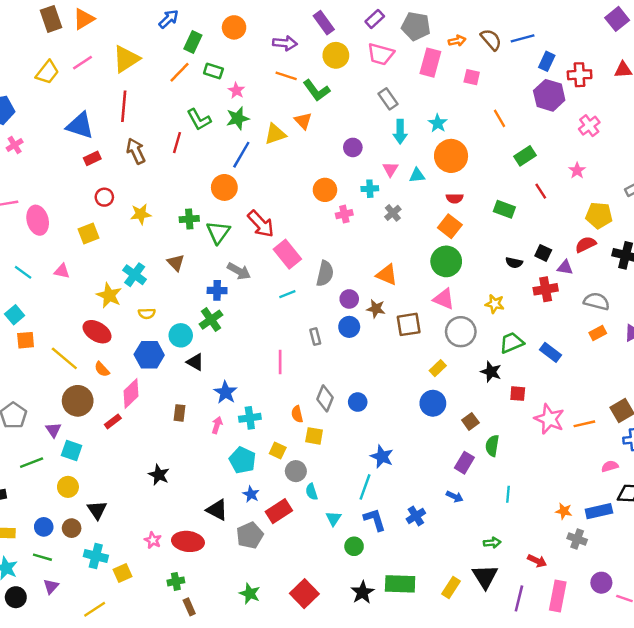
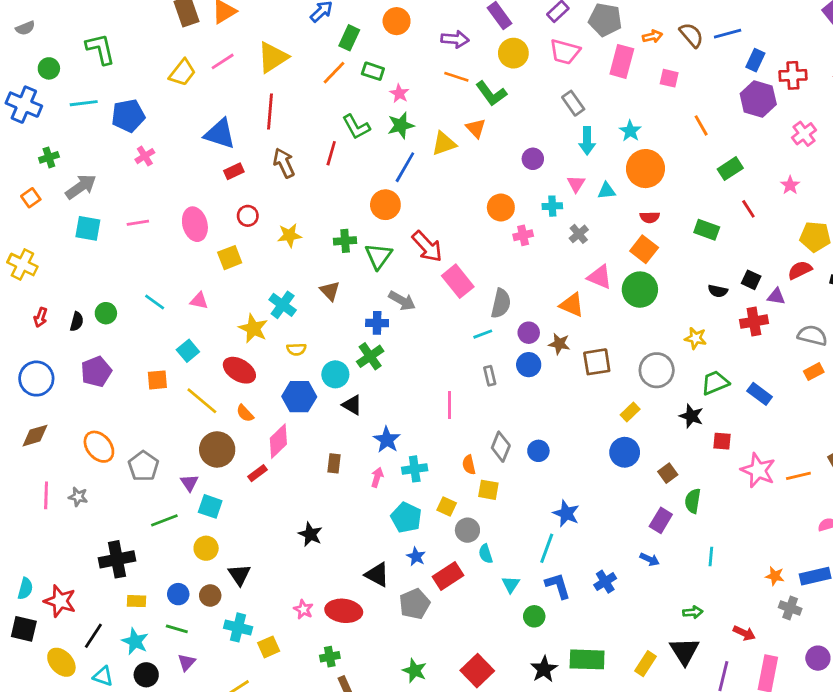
pink ellipse: (38, 220) -> (195, 224), moved
cyan line: (287, 294) -> (483, 334), moved
pink triangle: (444, 299) -> (600, 277), moved
cyan square: (15, 315) -> (188, 351), moved

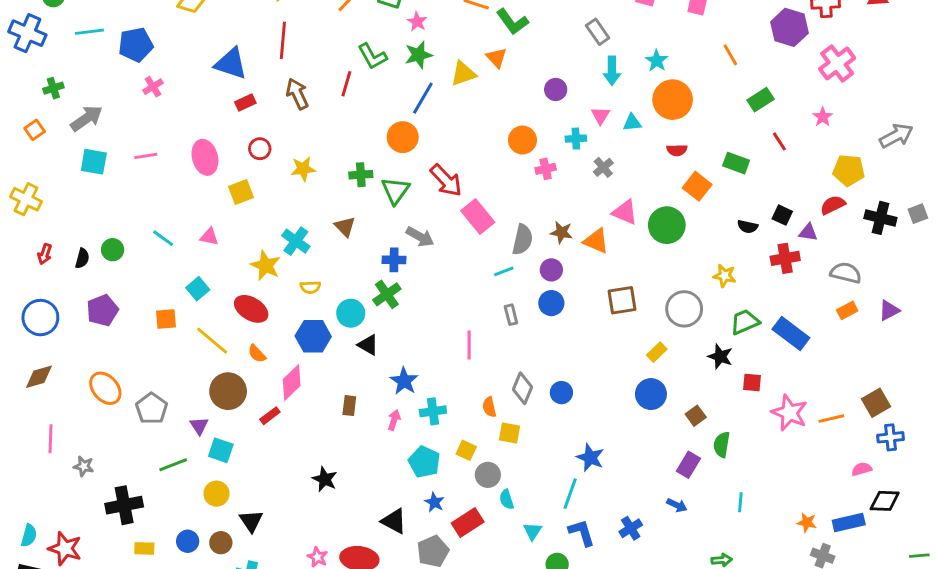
pink cross: (804, 134) -> (837, 64), size x1.4
orange square: (644, 249) -> (697, 186), moved
brown star: (559, 344) -> (561, 232), moved
blue rectangle: (760, 394) -> (791, 333), size x1.4
gray star: (78, 497) -> (84, 466), moved

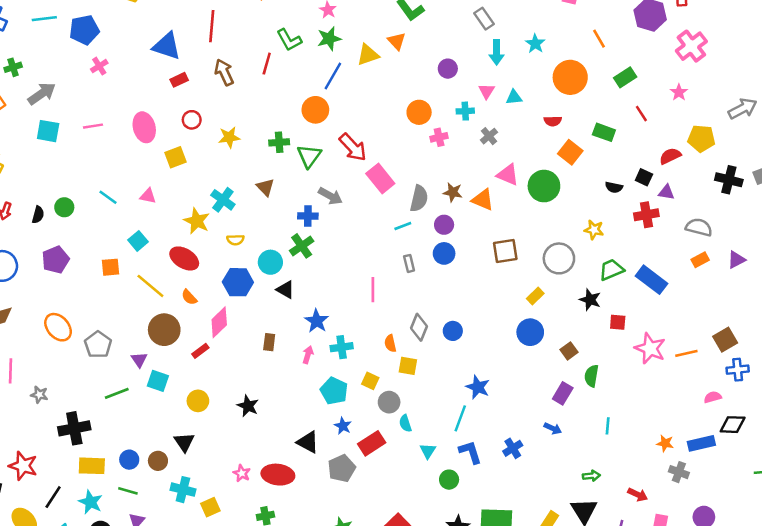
orange circle: (673, 100) -> (570, 77), moved
red semicircle: (833, 205) -> (670, 156), moved
yellow circle: (216, 494) -> (198, 401), moved
yellow rectangle: (144, 548) -> (92, 466), size x1.5

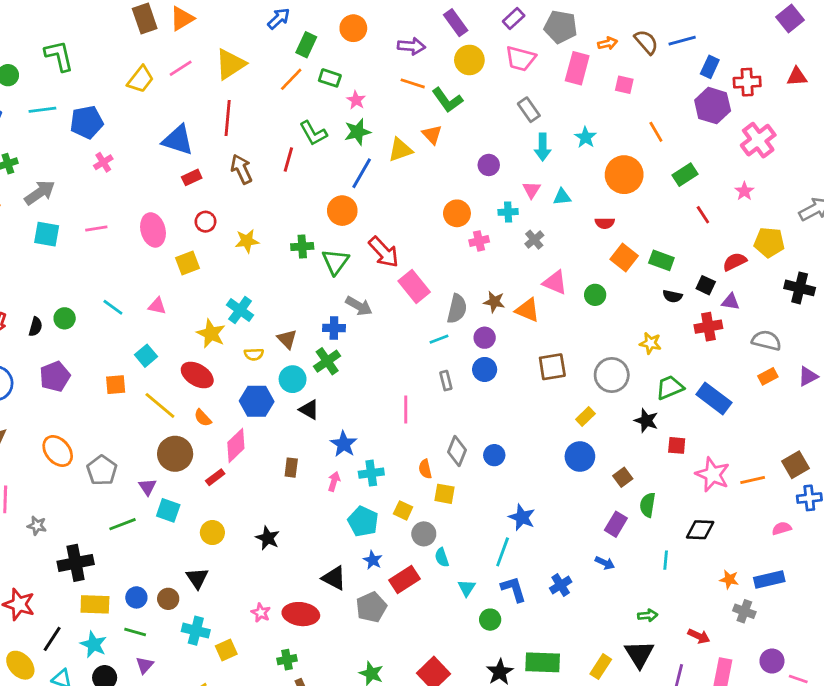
green rectangle: (604, 132) -> (661, 260), moved
green circle: (544, 186) -> (595, 295), size x0.6
brown triangle: (265, 187) -> (287, 339), moved
black diamond: (733, 425) -> (700, 530), moved

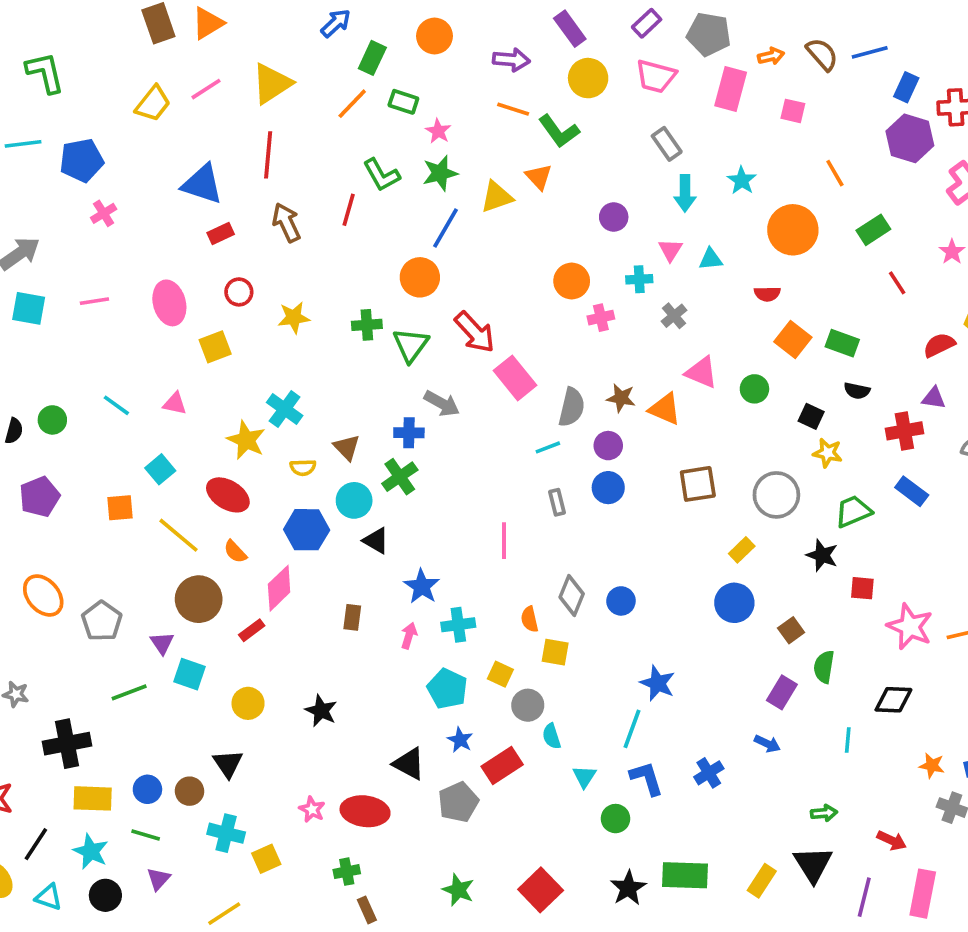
black square: (706, 285) -> (811, 416), moved
blue rectangle: (714, 398) -> (912, 491), moved, size x0.7

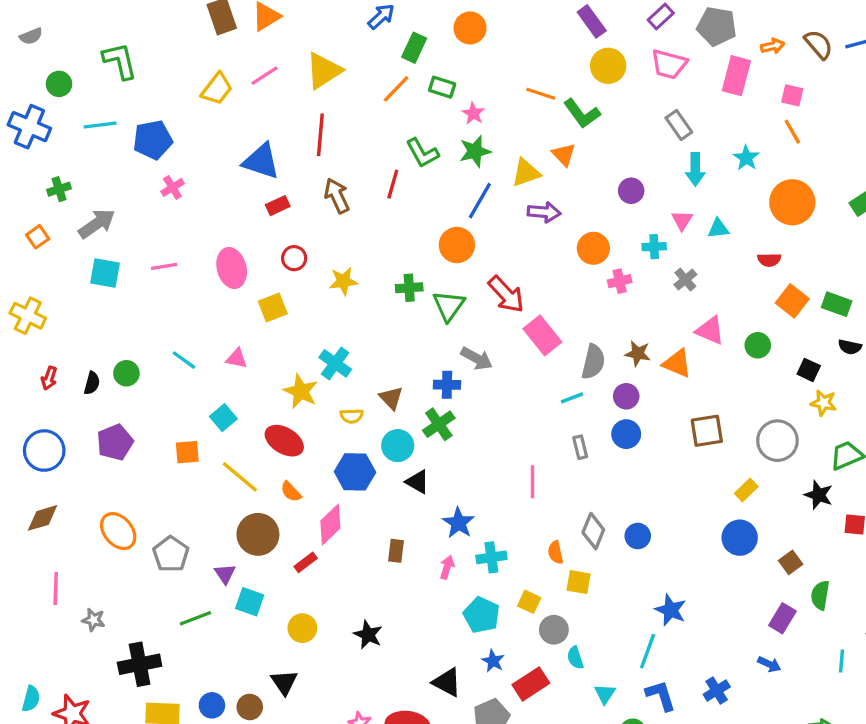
purple arrow: (511, 60) -> (544, 212), moved
orange line: (835, 173) -> (792, 132), moved

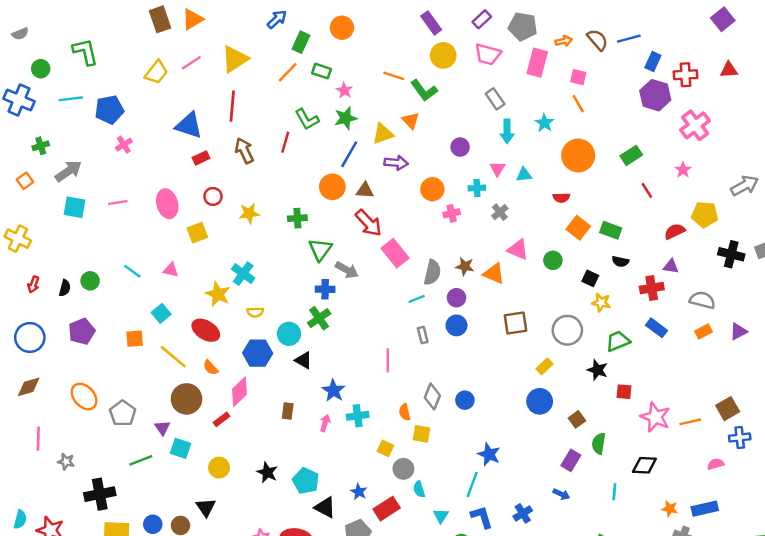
green triangle: (449, 306) -> (320, 249), moved
brown triangle: (391, 398) -> (365, 190), moved, turned -42
cyan pentagon: (482, 615) -> (306, 481), moved

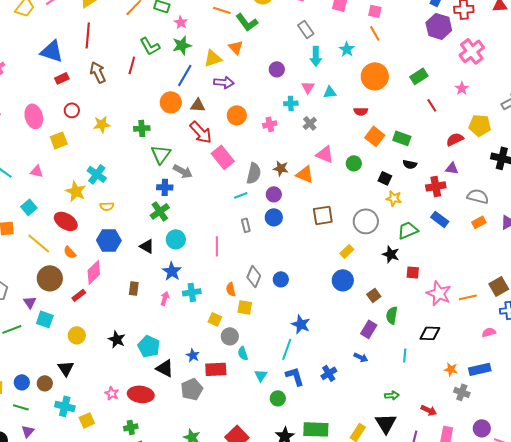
orange circle: (432, 189) -> (237, 115), moved
cyan circle: (289, 334) -> (176, 239), moved
red rectangle: (387, 509) -> (216, 369), turned 30

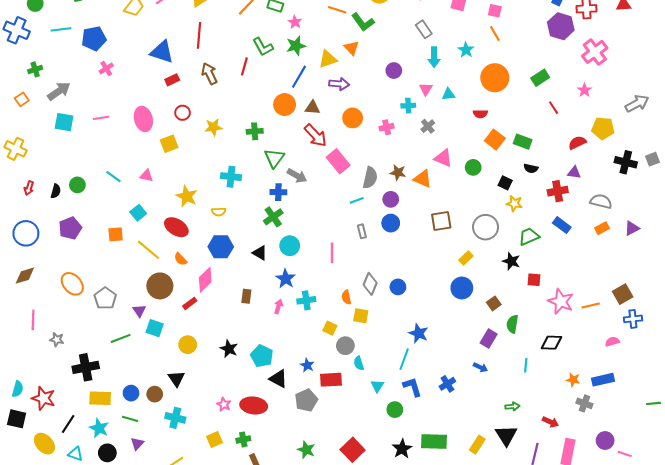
cyan cross: (97, 174) -> (231, 177), moved, turned -30
yellow square: (87, 420) -> (214, 439), moved

